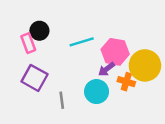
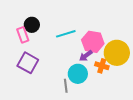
gray line: (62, 100) -> (66, 86), moved

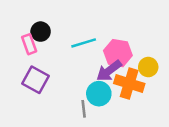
yellow circle: (117, 53) -> (148, 67), size x0.6
purple arrow: (86, 56) -> (109, 71), size x1.5
orange cross: (102, 66) -> (129, 84), size x1.6

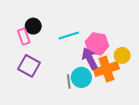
purple arrow: (109, 71) -> (90, 59), turned 100
orange cross: (129, 84) -> (106, 69), turned -35
gray line: (84, 109) -> (69, 82), moved

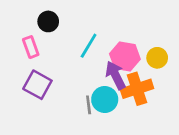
black circle: (33, 26) -> (48, 21), moved
cyan line: (69, 36) -> (89, 46), turned -42
yellow circle: (122, 55) -> (157, 58), moved

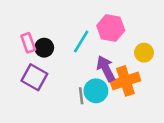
black circle: (48, 21) -> (44, 48), moved
pink hexagon: (125, 56) -> (111, 28), moved

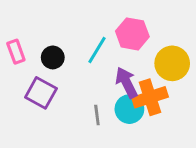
pink rectangle: (28, 43) -> (16, 52), moved
yellow circle: (144, 53) -> (172, 63), size x1.5
cyan circle: (96, 91) -> (129, 109), moved

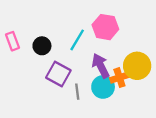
yellow circle: (172, 63) -> (137, 66), moved
purple square: (41, 93) -> (58, 74), moved
orange cross: (150, 97) -> (119, 78), size x0.7

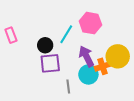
black circle: (42, 46) -> (45, 45), moved
purple square: (58, 74) -> (50, 63), turned -35
gray line: (77, 92) -> (68, 87), moved

